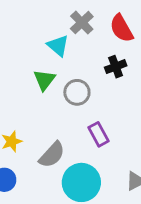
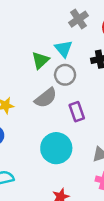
cyan triangle: (58, 46) -> (64, 49), moved
gray semicircle: (52, 155) -> (46, 98), moved

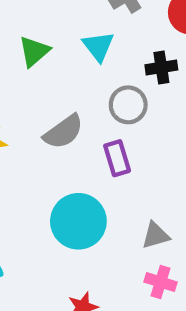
green triangle: (40, 60) -> (34, 51), moved
gray circle: (65, 75) -> (128, 105), moved

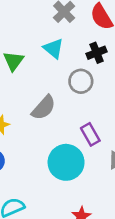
purple rectangle: (117, 158) -> (90, 134), moved

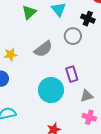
black cross: (97, 53) -> (88, 19), turned 32

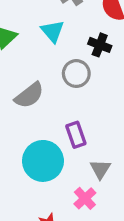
gray triangle: (87, 96) -> (100, 169), turned -40
pink cross: (89, 117) -> (85, 198), moved, turned 32

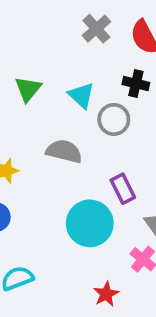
cyan triangle: (53, 31) -> (81, 95), moved
gray semicircle: (29, 95) -> (64, 151), turned -120

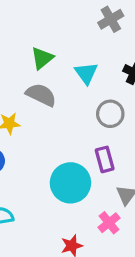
gray circle: (114, 119) -> (110, 114), moved
gray semicircle: (64, 151) -> (41, 95), moved

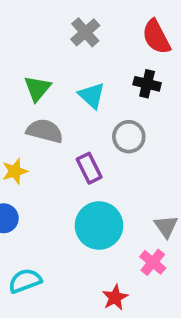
gray cross: (111, 19) -> (85, 32), moved
purple rectangle: (105, 159) -> (89, 168), moved

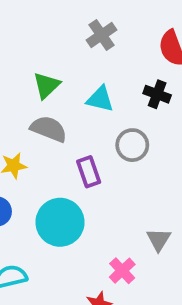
cyan triangle: (92, 95) -> (100, 99), turned -36
cyan circle: (99, 225) -> (60, 222), moved
pink cross: (153, 262) -> (122, 271), moved

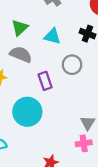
pink cross: (122, 271) -> (84, 143), moved, turned 35

